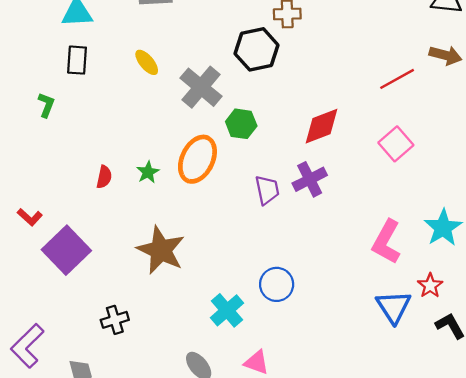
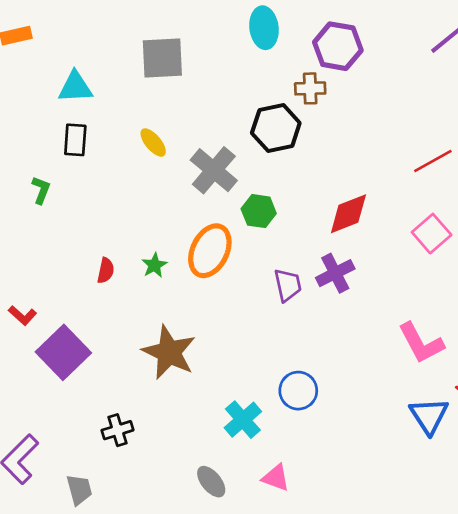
pink L-shape: (386, 242) -> (421, 343), turned -57

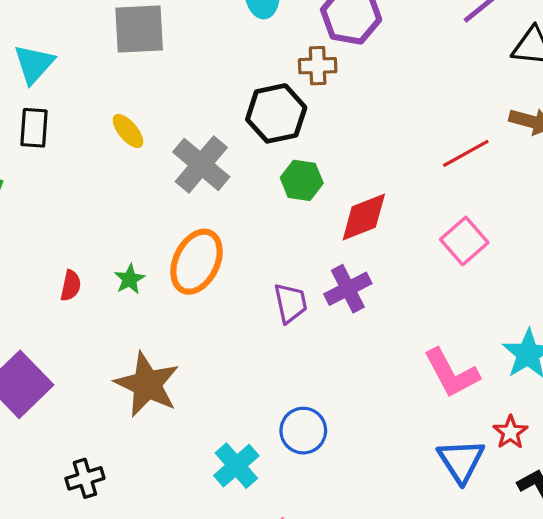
cyan triangle: (75, 87) -> (34, 64), turned -45
green hexagon: (259, 211) -> (302, 180), moved

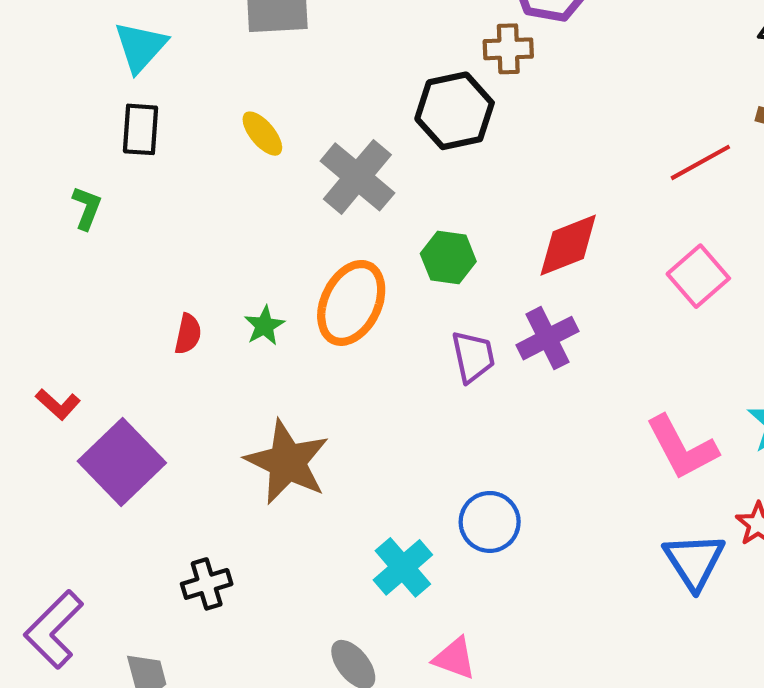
green hexagon: (302, 180) -> (448, 257), moved

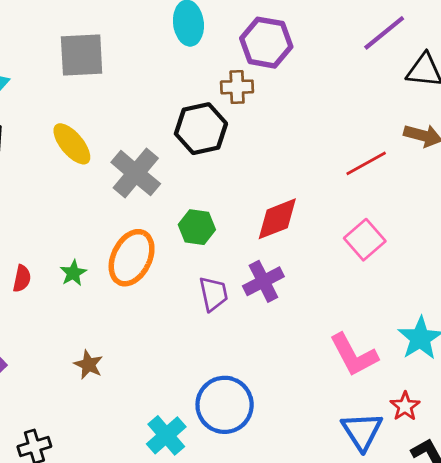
yellow ellipse: (262, 134) -> (72, 144), size x1.4
brown star: (287, 462) -> (89, 365), size x0.5
blue circle: (490, 522) -> (225, 405), size x1.4

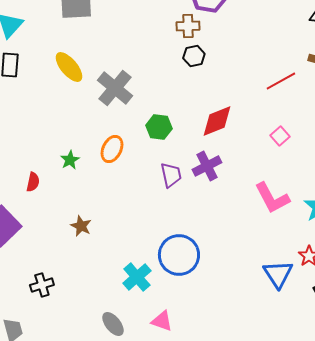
black hexagon: (201, 129) -> (194, 56), moved, size x0.6
pink square: (365, 240) -> (280, 136), size x0.7
orange ellipse: (132, 258) -> (112, 149), size x0.7
red semicircle: (22, 279) -> (33, 182), moved
pink L-shape: (354, 355) -> (272, 198), moved

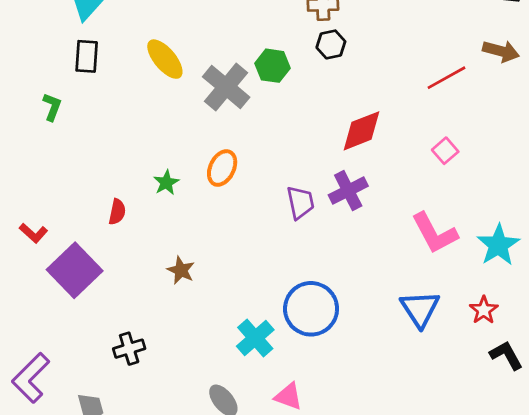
green hexagon: (159, 127) -> (273, 66), moved
blue triangle: (278, 274) -> (420, 309), moved

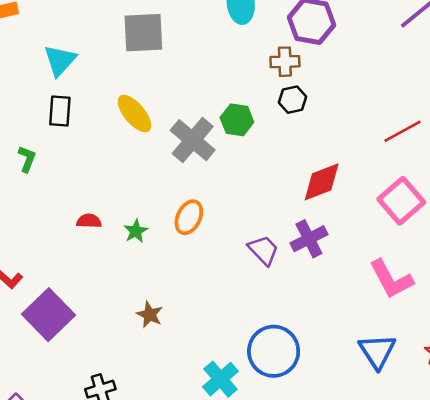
pink square: (445, 151) -> (401, 201), size x1.8
purple trapezoid: (300, 203) -> (263, 250), turned -32
red semicircle: (117, 212) -> (89, 221), moved, turned -100

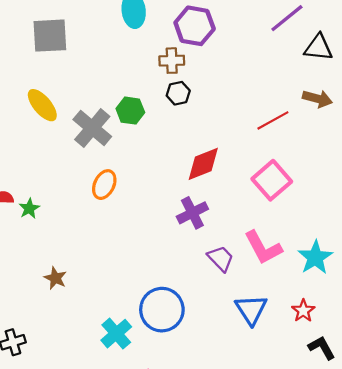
orange ellipse: (189, 217) -> (104, 185), moved
green star: (136, 231) -> (29, 208), moved
purple trapezoid: (263, 250) -> (221, 259), moved

